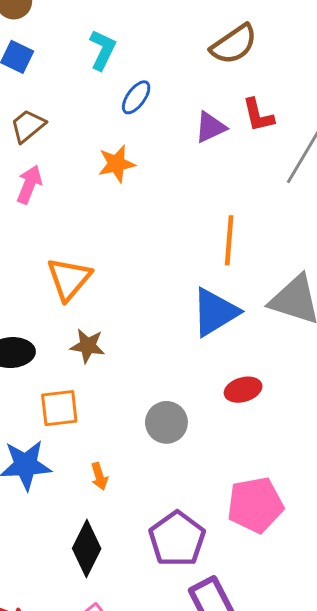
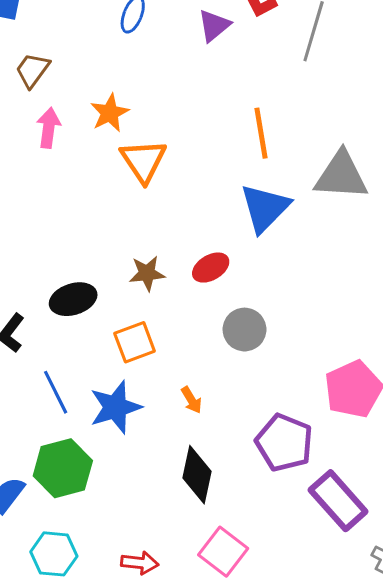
orange star: (116, 164) -> (110, 113), moved
orange triangle: (69, 279) -> (143, 161), moved
red ellipse: (243, 390) -> (211, 268), moved

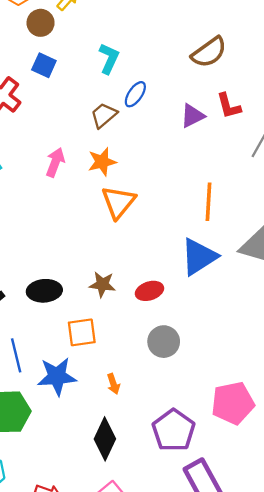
brown trapezoid: (32, 70) -> (104, 115), moved

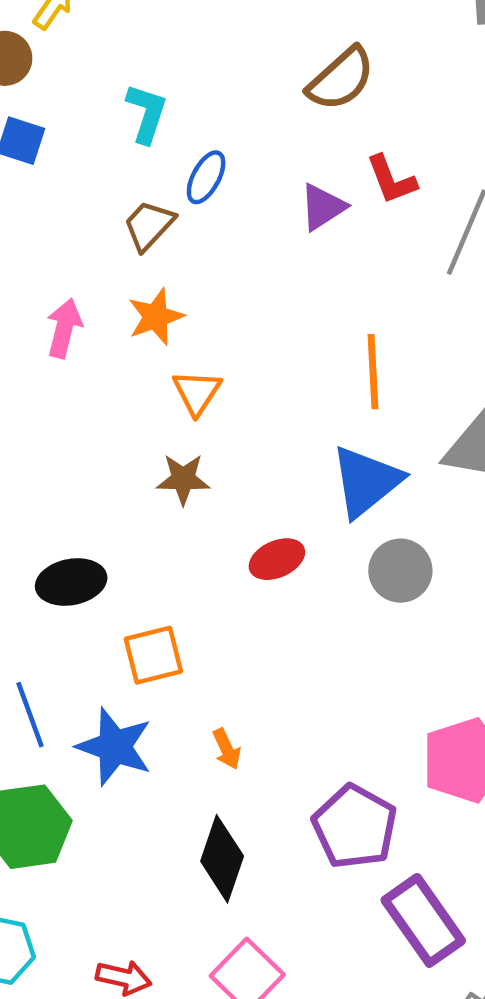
orange triangle: (119, 202) -> (197, 392), size x0.7
brown star: (102, 284) -> (183, 479), moved
gray circle: (164, 342) -> (400, 571), moved
blue star: (57, 376) -> (115, 747), turned 30

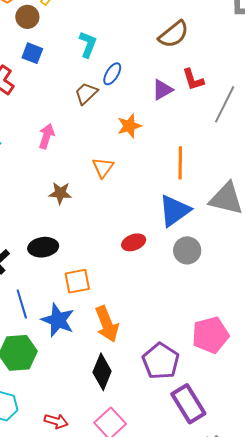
orange star: (156, 317) -> (129, 126), moved
brown star: (183, 479) -> (60, 193), moved
orange arrow: (227, 749) -> (107, 324), size x2.0

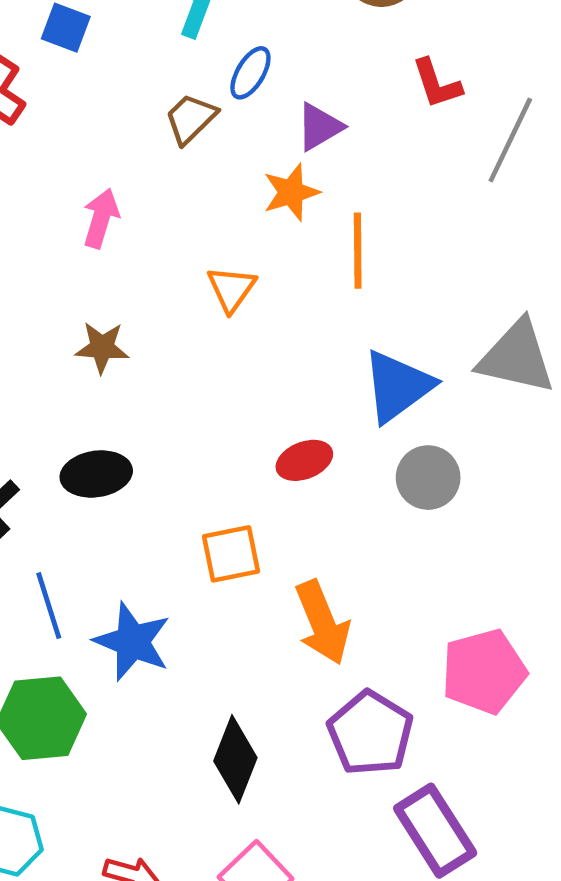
purple triangle: (162, 90) -> (320, 127), moved
orange line: (180, 163) -> (358, 251), moved
brown star: (60, 193) -> (102, 347), moved
orange square: (77, 281) -> (231, 554), moved
orange arrow: (107, 324) -> (322, 623), moved

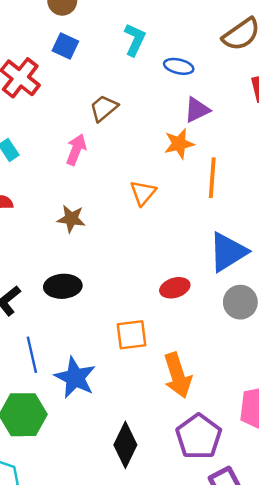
blue ellipse: (250, 73) -> (179, 66), moved, turned 68
brown trapezoid: (191, 119) -> (104, 108), moved

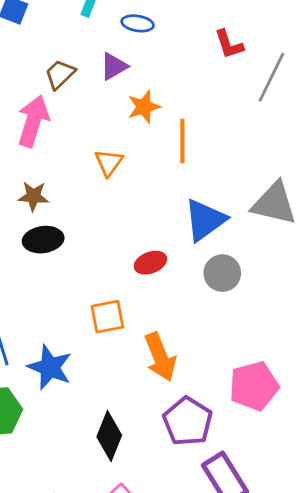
purple triangle: (197, 110) -> (114, 66), moved
pink arrow: (76, 150) -> (33, 121), size x1.5
black ellipse: (63, 286) -> (43, 240), moved

